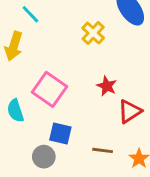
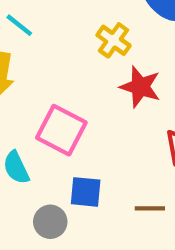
red star: (107, 86) -> (140, 87), moved, size x1.4
gray circle: (44, 157) -> (50, 222), moved

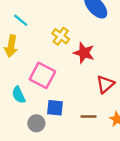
yellow cross: (114, 40) -> (61, 36), moved

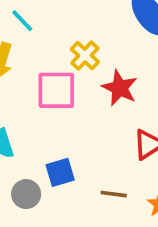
pink square: (42, 75) -> (56, 90), moved, turned -35
blue square: (55, 108) -> (60, 172), turned -30

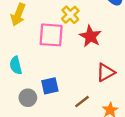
brown line: (114, 194) -> (82, 102), turned -49

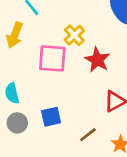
gray circle: (28, 98) -> (17, 123), moved

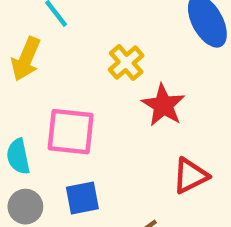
pink square: (52, 58) -> (71, 132), moved

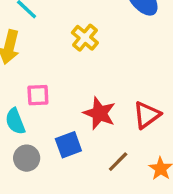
red star: (163, 105) -> (99, 113), moved
pink square: (71, 132) -> (38, 95), moved, size x0.6

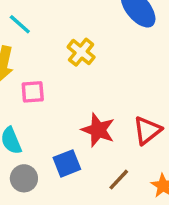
pink square: (38, 95) -> (33, 92), moved

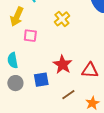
red triangle: (147, 130) -> (90, 70), turned 30

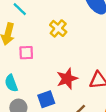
red star: (63, 64) -> (67, 79), turned 30

